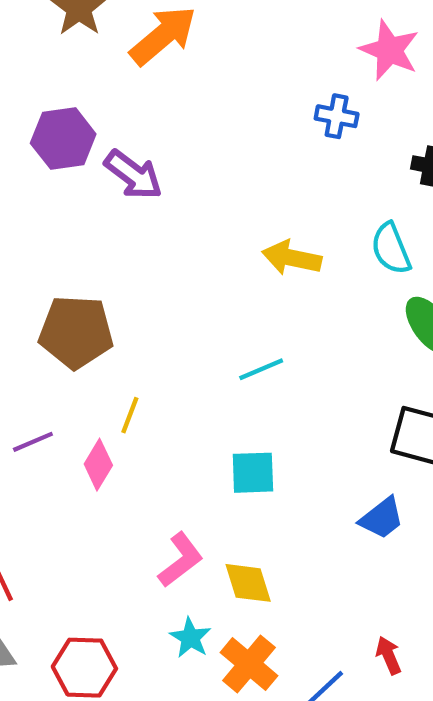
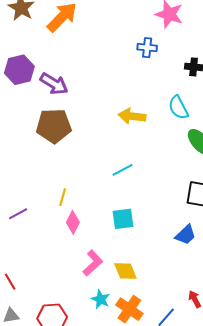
brown pentagon: (76, 332) -> (54, 126), moved
pink diamond: (98, 465) -> (73, 222), moved

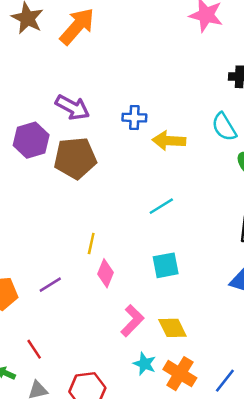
blue cross: (147, 48) -> (134, 118), moved
purple hexagon: (19, 70) -> (31, 140), moved
purple line: (18, 214) -> (50, 285), moved

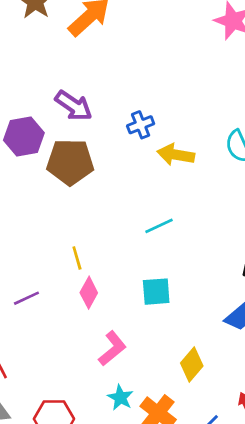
blue cross: (134, 118) -> (141, 125), turned -30
yellow line: (91, 243) -> (77, 258), turned -35
yellow diamond: (172, 328) -> (192, 365), moved, turned 60

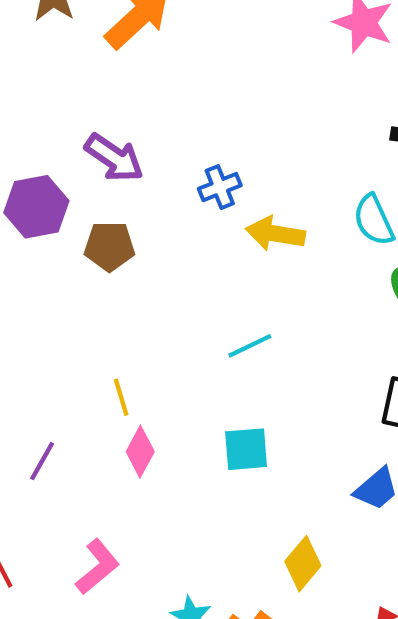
brown pentagon: (70, 162) -> (109, 246), size x0.7
purple line: (26, 298) -> (42, 461), turned -35
pink L-shape: (112, 348) -> (97, 567), moved

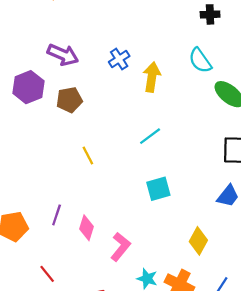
yellow arrow: (275, 234) -> (152, 77), turned 100
yellow line: (121, 397) -> (88, 156), moved
pink diamond: (140, 452) -> (87, 228), moved
pink L-shape: (97, 567) -> (120, 247), moved

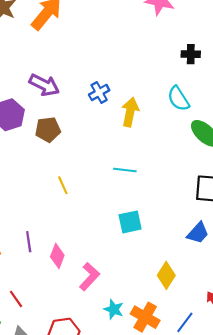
cyan line: (150, 136) -> (125, 170), turned 40
purple line: (57, 215) -> (29, 242), turned -30

